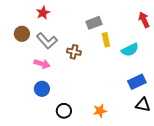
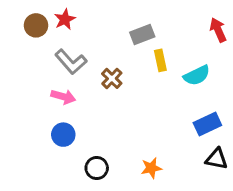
brown circle: (22, 34) -> (36, 25), moved
brown cross: (74, 52) -> (112, 78), turned 32

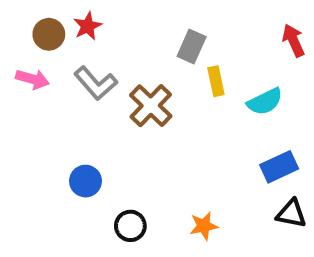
gray rectangle: (142, 34) -> (192, 47), turned -45
brown cross: (112, 78) -> (151, 106), size x1.5
pink arrow: (63, 97) -> (33, 79), moved

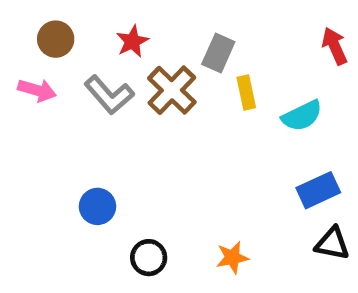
red star: (88, 26) -> (132, 41), moved
brown cross: (151, 106) -> (172, 90), moved

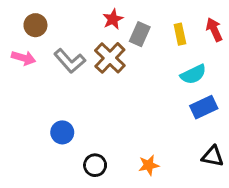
red star: (132, 41) -> (113, 19), moved
yellow rectangle: (246, 93) -> (180, 34), moved
blue rectangle: (318, 190) -> (204, 107), moved

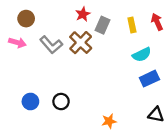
blue circle: (62, 132) -> (30, 102), moved
black circle: (95, 165) -> (61, 102), moved

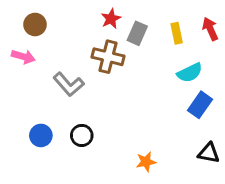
brown cross: (81, 43) -> (108, 57), turned -30
gray L-shape: (51, 45) -> (69, 84), moved
blue rectangle: (149, 79) -> (200, 105), turned -30

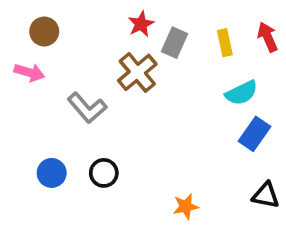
brown cross: (108, 57) -> (137, 72), turned 36

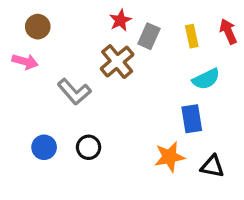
blue rectangle: (255, 134) -> (192, 119), moved, turned -44
black triangle: (266, 195) -> (212, 166), moved
orange star: (186, 206) -> (170, 157), moved, size x1.4

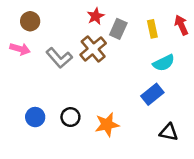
gray L-shape: (74, 92) -> (59, 58), moved
blue rectangle: (192, 119) -> (152, 94), turned 60
orange star: (170, 157) -> (107, 125), moved

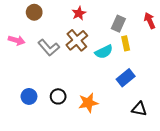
brown circle: (30, 21) -> (34, 12), moved
gray rectangle: (118, 29) -> (118, 24), moved
yellow rectangle: (152, 29) -> (126, 43), moved
cyan semicircle: (164, 63) -> (104, 52), moved

